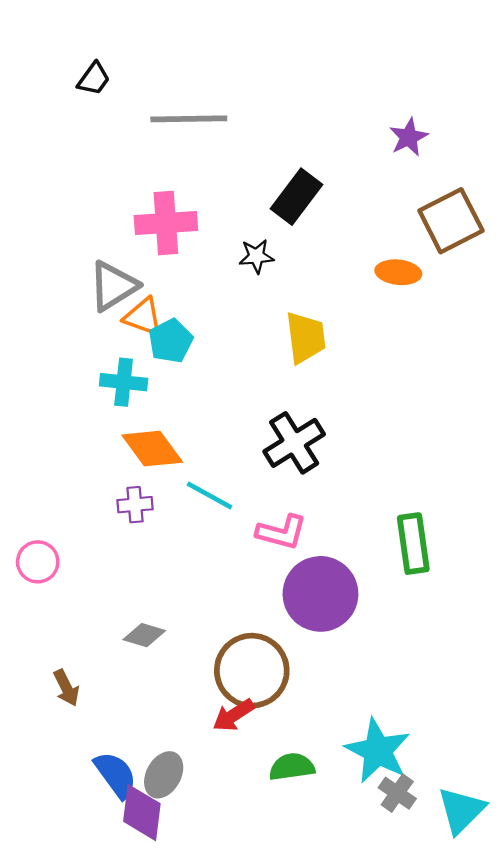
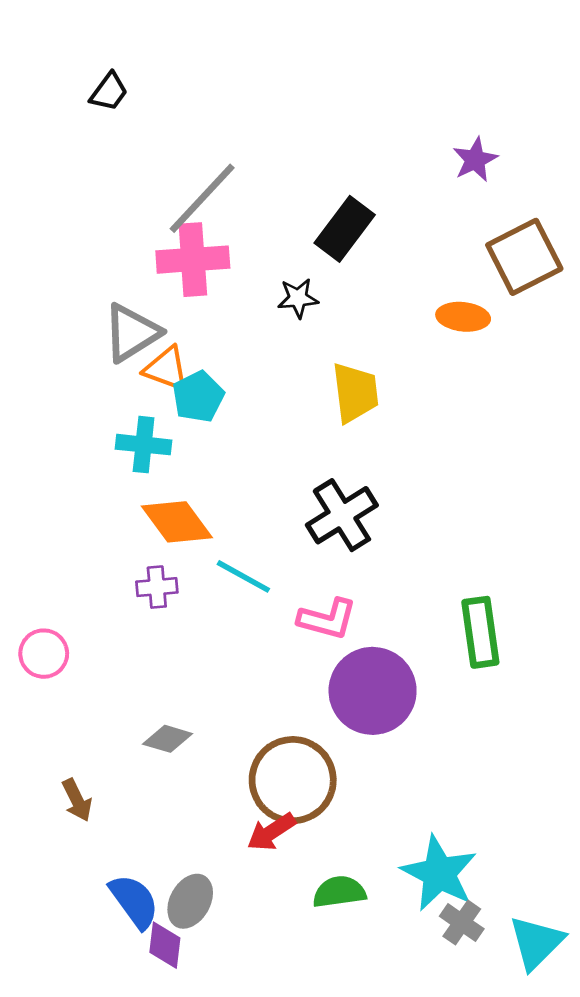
gray line: (189, 119) -> (202, 198), moved, turned -46
purple diamond: (142, 813) -> (165, 945), size x0.7

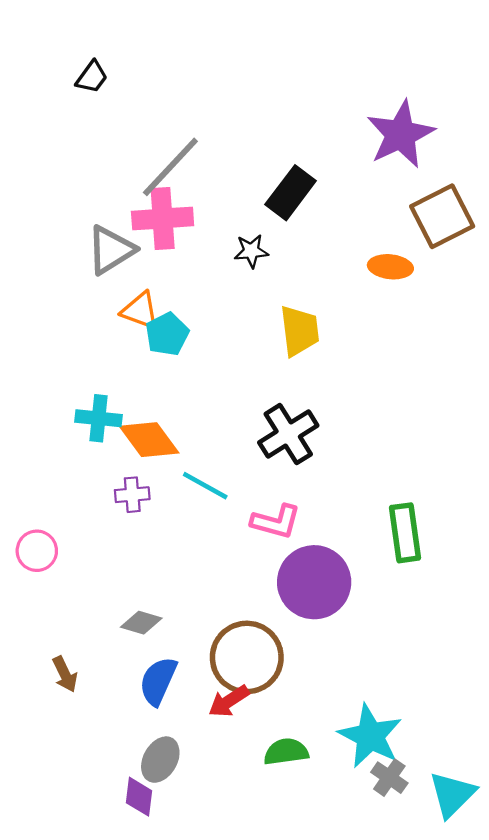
purple star: (475, 160) -> (401, 134), size x1.8
gray triangle: (132, 333) -> (111, 250), moved
cyan cross: (144, 445) -> (99, 418), moved
blue semicircle: (134, 901) -> (158, 681), moved, turned -120

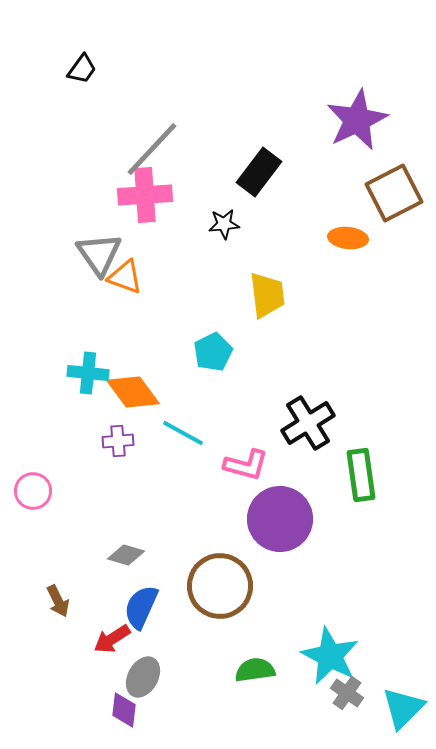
gray triangle: (111, 250) -> (99, 254), moved, turned -33
cyan pentagon: (167, 334) -> (213, 352), moved
black cross: (288, 434) -> (308, 423), moved
red arrow: (229, 701) -> (112, 639), moved

